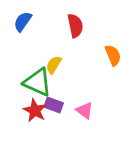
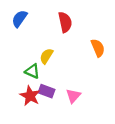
green triangle: (38, 82) -> (32, 71), size x0.6
pink triangle: (85, 110) -> (73, 96), turned 35

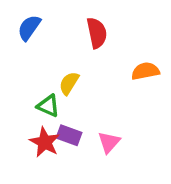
orange semicircle: (98, 48) -> (145, 71), turned -78

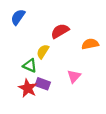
red semicircle: (97, 33) -> (60, 31), moved, turned -108
pink triangle: (109, 142) -> (74, 76), moved

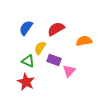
blue semicircle: (18, 17) -> (26, 28), moved
purple rectangle: (43, 84) -> (54, 60), moved

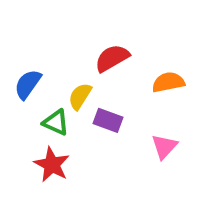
blue semicircle: (26, 28) -> (28, 84), moved
pink triangle: (69, 71) -> (164, 147), moved

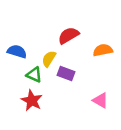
blue semicircle: (28, 84) -> (17, 51), turned 72
pink triangle: (164, 147) -> (100, 100), moved, turned -42

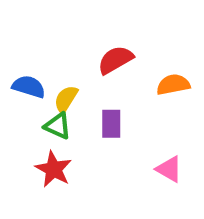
yellow semicircle: (49, 59) -> (66, 99), moved
purple rectangle: (66, 73) -> (111, 124), turned 70

